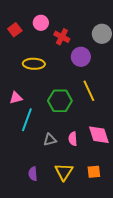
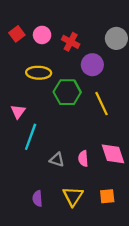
pink circle: (41, 23) -> (42, 35), moved
pink triangle: (16, 98) -> (18, 112), turned -40
green hexagon: (60, 101) -> (67, 92), moved
gray triangle: (50, 140) -> (57, 160), turned 32

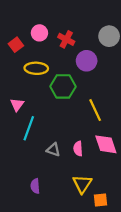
red square: (17, 34) -> (16, 45), moved
yellow line: (102, 104) -> (95, 110), moved
yellow triangle: (73, 196) -> (82, 184), moved
orange square: (107, 196) -> (101, 200), moved

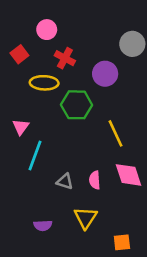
pink circle: (39, 33) -> (47, 30), moved
red cross: (66, 39) -> (65, 58), moved
yellow triangle: (82, 184) -> (86, 218), moved
purple semicircle: (35, 186) -> (43, 226), turned -88

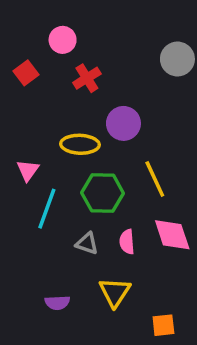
red cross: (65, 58) -> (87, 78), turned 30
purple circle: (105, 74) -> (123, 123), moved
yellow ellipse: (44, 83) -> (80, 144), moved
green hexagon: (77, 105) -> (103, 193), moved

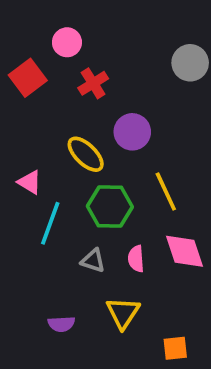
red square: (26, 73) -> (28, 78), size x1.4
yellow ellipse: (80, 144) -> (86, 154), turned 42
pink triangle: (28, 170) -> (30, 182), turned -35

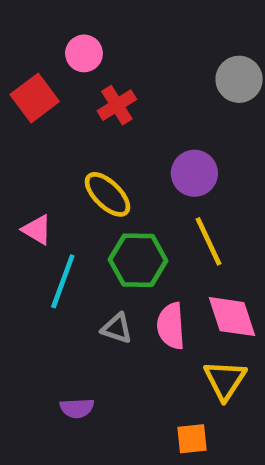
purple circle: (132, 132) -> (194, 173), moved
pink semicircle: (136, 259) -> (171, 326), size x1.4
yellow triangle: (123, 313) -> (225, 380), moved
orange square: (175, 348) -> (192, 439), moved

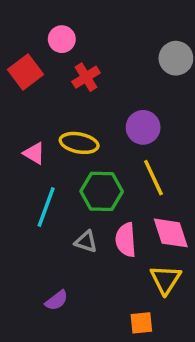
yellow ellipse: (107, 194) -> (79, 143), turned -33
pink triangle: (37, 230) -> (34, 153), moved
purple semicircle: (77, 408) -> (57, 300), turned -35

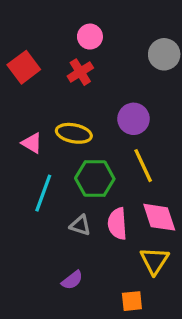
pink circle: (62, 39) -> (90, 37), moved
purple semicircle: (57, 300) -> (72, 280), moved

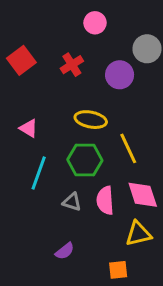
pink circle: (90, 37) -> (95, 23), moved
purple circle: (134, 119) -> (120, 75), moved
yellow ellipse: (74, 133) -> (91, 120), moved
yellow triangle: (154, 261) -> (138, 234), turned 44

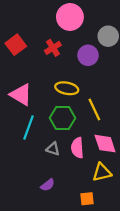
pink circle: (95, 23) -> (70, 17), size x1.6
pink triangle: (29, 128) -> (21, 95), size x1.6

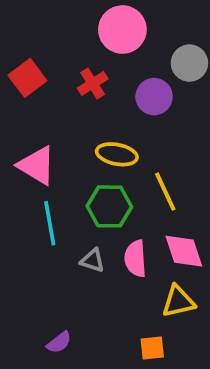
cyan line: (28, 128) -> (50, 223), turned -30
purple semicircle: (48, 185) -> (59, 342), moved

